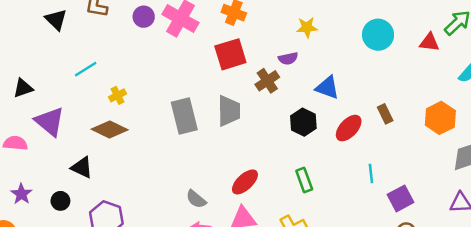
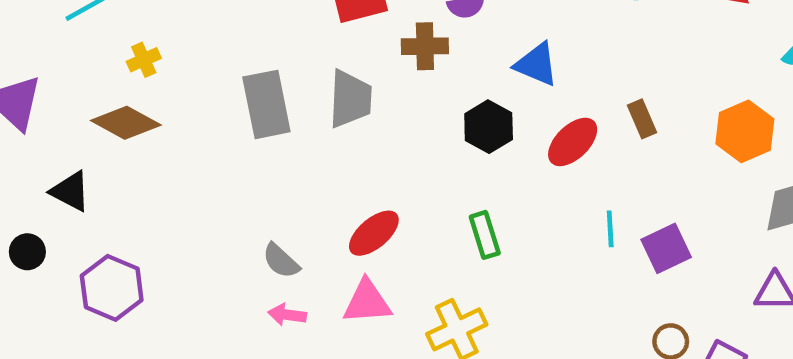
brown cross: (267, 81) -> (425, 46), turned 30
purple square: (401, 198) -> (666, 248), moved

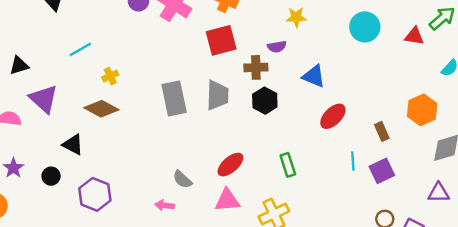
brown rectangle: (642, 119) -> (382, 131), moved
black hexagon: (489, 127) -> (265, 101), moved
pink arrow: (287, 315) -> (165, 205), moved

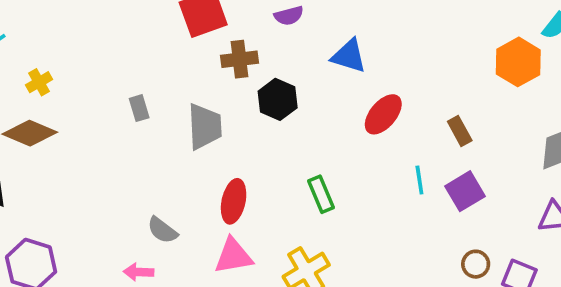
brown cross: (256, 67) -> (240, 59), moved
gray trapezoid: (217, 95) -> (205, 126), moved
gray rectangle: (174, 98) -> (139, 108), size x0.5
orange hexagon: (422, 110) -> (518, 62), moved
red ellipse: (230, 165) -> (234, 201), turned -32

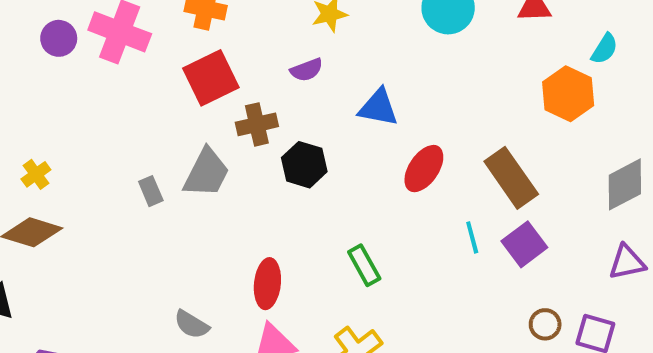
gray trapezoid: (205, 126) -> (206, 173), moved, turned 36
brown rectangle: (460, 131) -> (511, 178), size x1.8

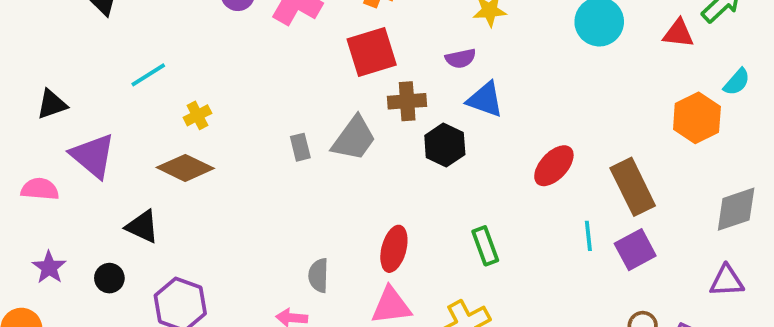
blue triangle: (378, 108) -> (485, 100), moved
gray semicircle: (192, 325) -> (319, 275), turned 52

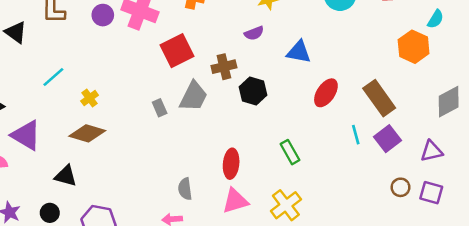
red square: (372, 52) -> (177, 51), moved
blue triangle: (485, 100) -> (299, 52), moved
purple triangle: (727, 281) -> (432, 151), moved

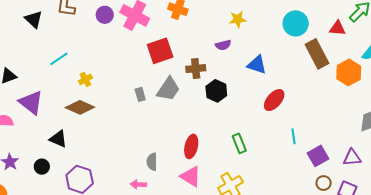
brown rectangle: (379, 98) -> (317, 54), moved
purple square: (388, 139) -> (318, 156), moved
pink triangle: (235, 201) -> (191, 176), turned 40

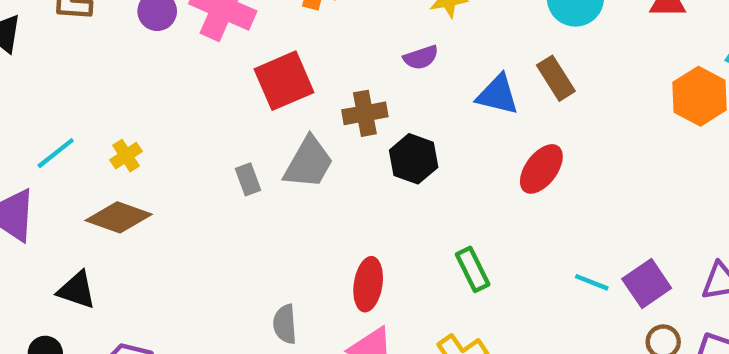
brown rectangle: (317, 54) -> (556, 78), moved, size x0.7
cyan line: (59, 59) -> (56, 153), moved
cyan line: (293, 136) -> (592, 282), moved, turned -56

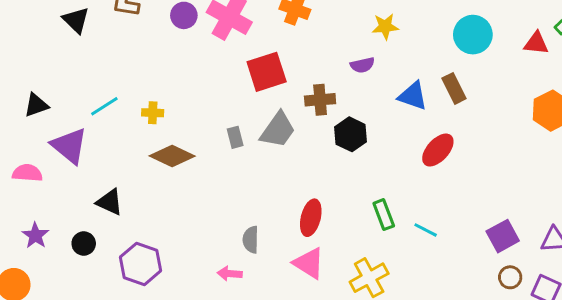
yellow cross: (126, 156) -> (153, 113), turned 30
brown diamond: (119, 217) -> (172, 156), moved
cyan line: (592, 282) -> (426, 230), moved

